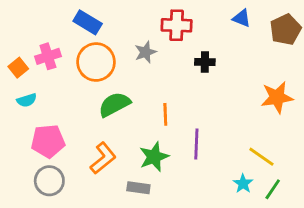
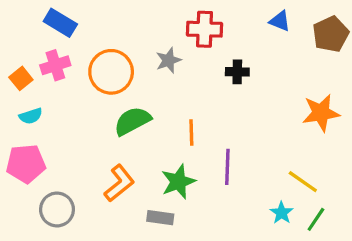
blue rectangle: (88, 22) -> (60, 23), moved
pink pentagon: (48, 141) -> (26, 164), moved

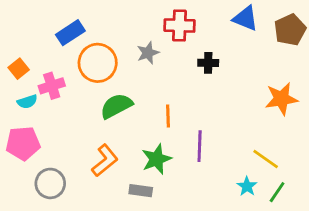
blue triangle: (280, 21) -> (246, 18), size x1.4
blue rectangle: (60, 23) -> (70, 33), moved, turned -64
pink cross: (55, 65) -> (52, 86), moved

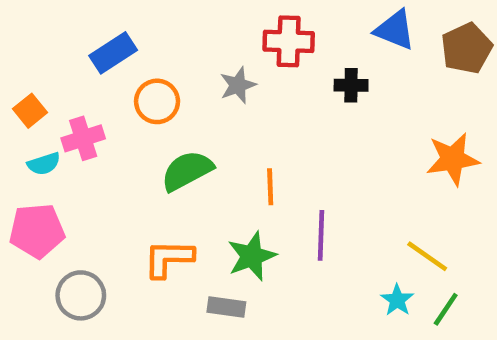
orange circle: (98, 63) -> (157, 101), size x0.7
black cross: (208, 63) -> (351, 85), moved
orange L-shape: (105, 160) -> (169, 258), turned -140

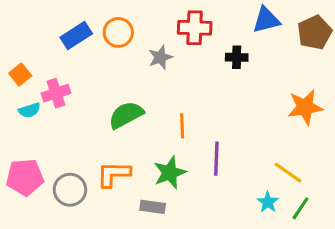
blue triangle: (395, 30) -> (266, 20), turned -36
orange circle: (157, 101) -> (118, 32), moved
pink pentagon: (37, 231) -> (25, 177), moved
gray circle: (81, 295) -> (70, 190), moved

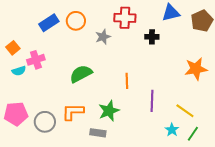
orange line: (182, 126) -> (127, 81), moved
purple line: (216, 159) -> (152, 101), moved

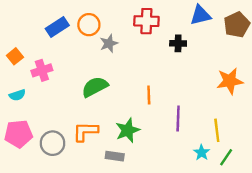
gray star: (103, 37) -> (109, 43), moved
cyan semicircle: (19, 71) -> (17, 95), moved
yellow line: (185, 111) -> (217, 130), turned 48

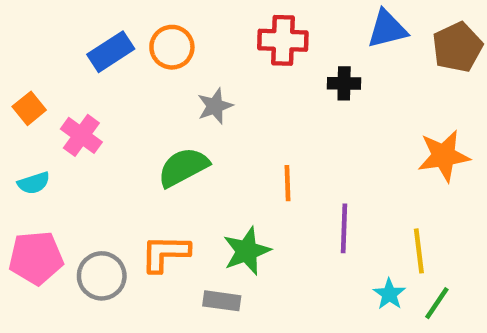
gray star: (109, 43) -> (215, 106), moved
pink cross: (42, 70) -> (81, 135), turned -36

